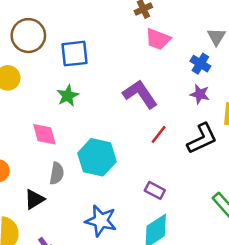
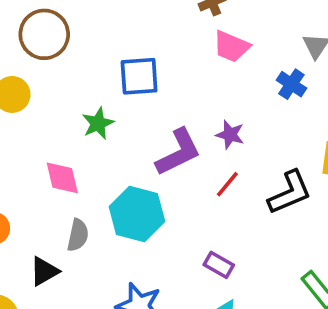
blue square: (74, 54) -> (139, 76), moved
purple L-shape: (140, 94) -> (178, 152), moved, turned 96
purple star: (200, 94) -> (230, 135), moved

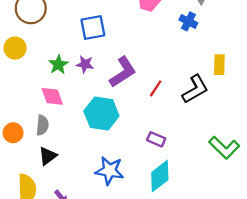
green star: (98, 123) -> (58, 65), moved
purple star: (230, 135) -> (85, 64), moved
gray semicircle: (78, 235) -> (42, 125), moved

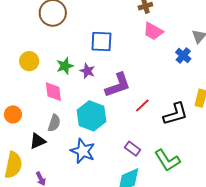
yellow circle: (15, 48) -> (29, 61), moved
gray semicircle: (42, 125) -> (54, 123), moved
green L-shape: (224, 148) -> (167, 160), moved
blue star: (109, 171) -> (83, 151), moved

